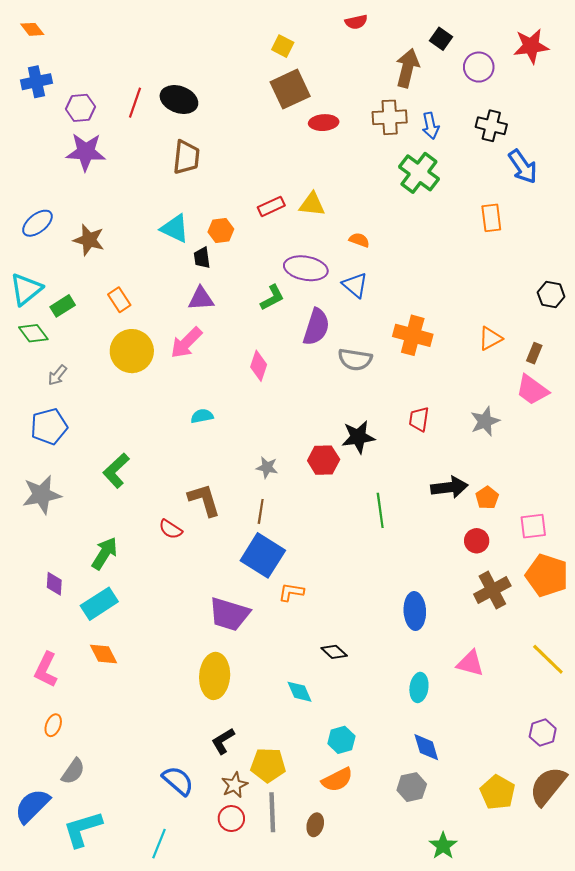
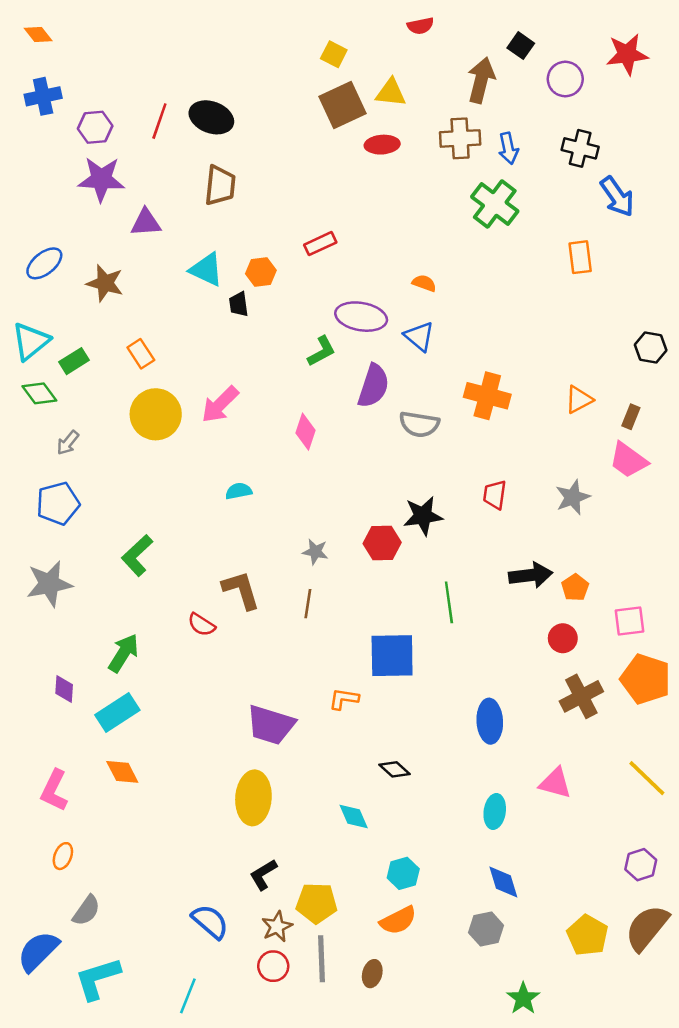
yellow triangle: (312, 204) -> (391, 93), moved
purple triangle: (201, 299) -> (146, 223), moved
blue square: (263, 555) -> (392, 656), moved, turned -33

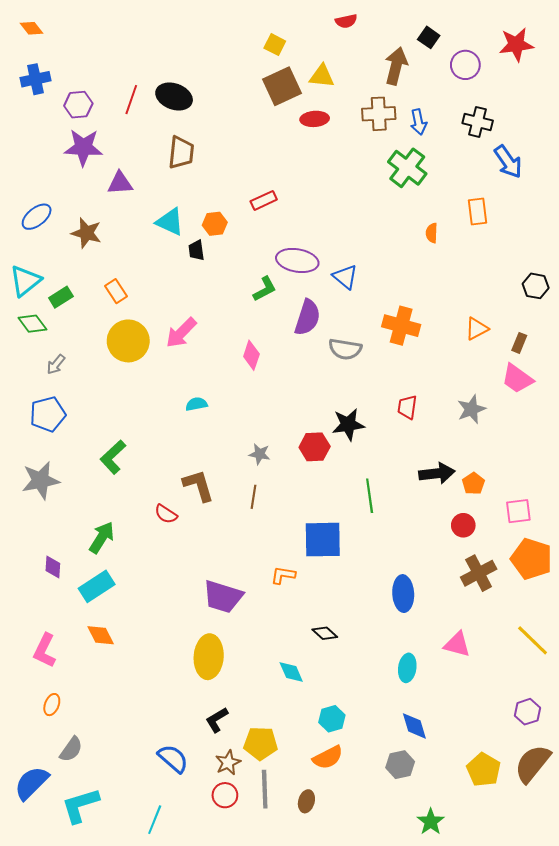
orange semicircle: (424, 283) -> (432, 233), moved, turned -108

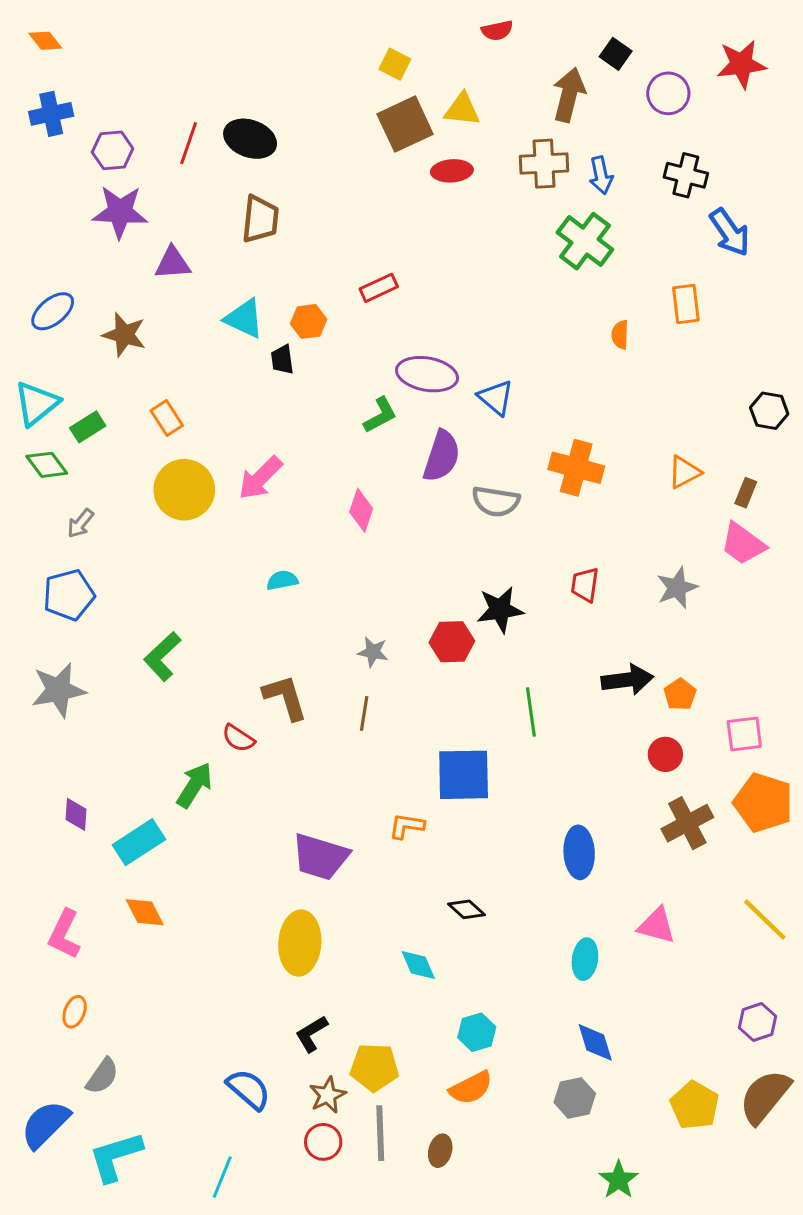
green arrow: (102, 538) -> (194, 785), moved

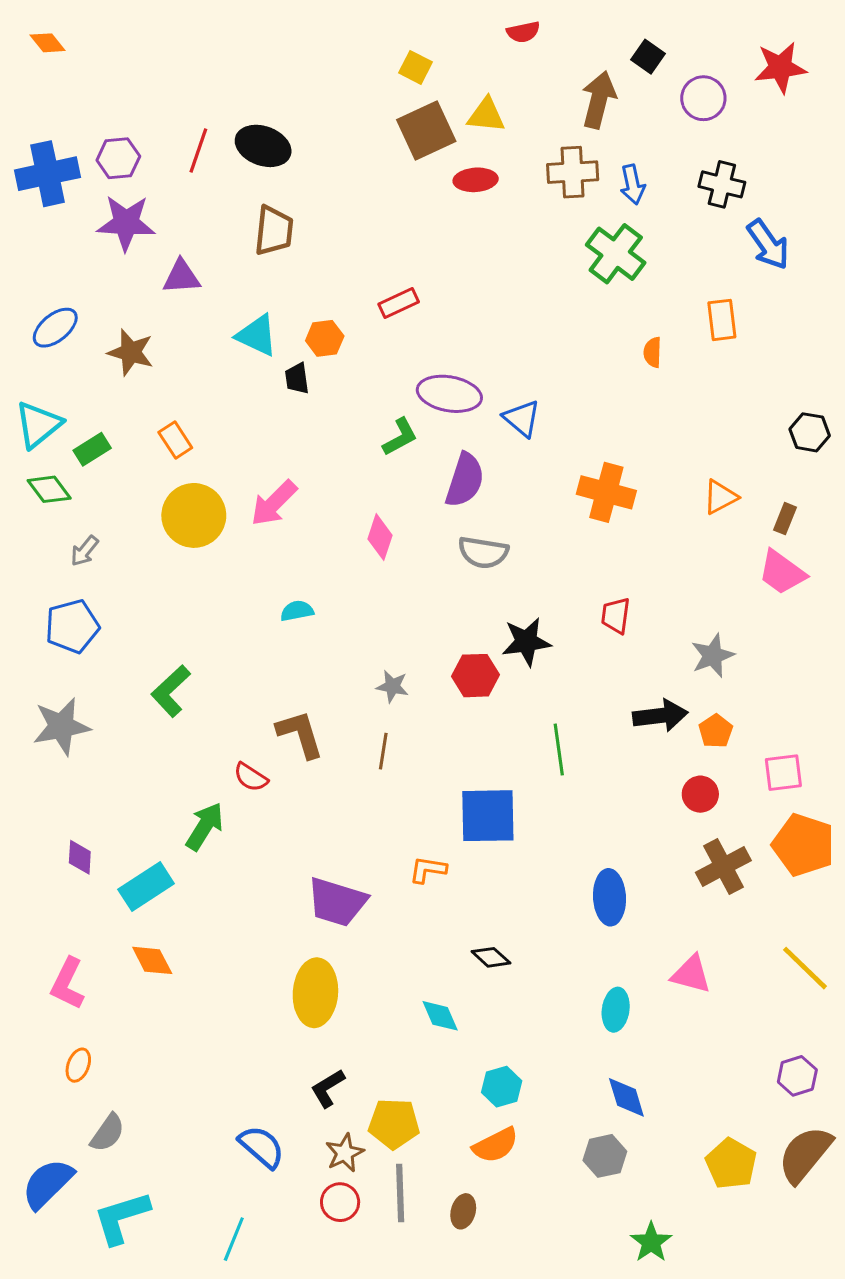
blue cross: (51, 114) -> (48, 174), moved, size x1.4
gray semicircle: (496, 501) -> (483, 552), moved
gray star: (677, 588) -> (713, 656), moved

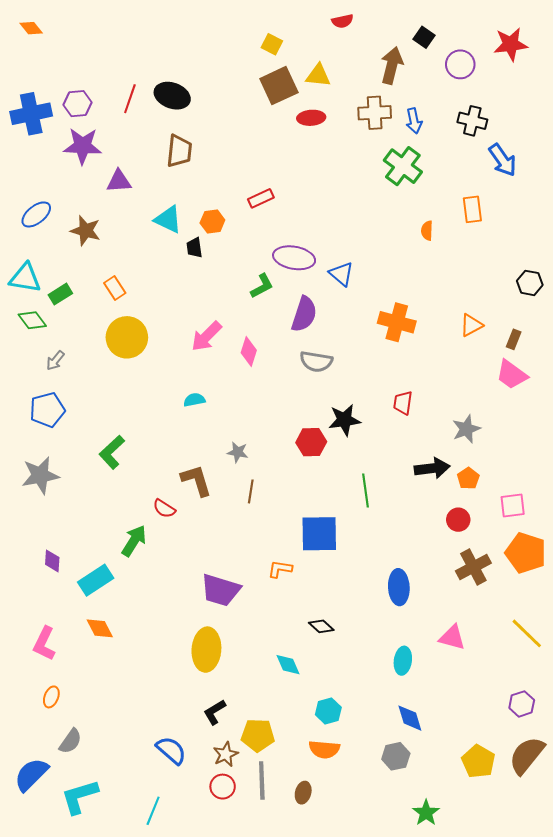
cyan triangle: (38, 425) -> (25, 278), turned 48
pink arrow: (274, 503) -> (206, 336), moved
gray star: (392, 686) -> (238, 452), moved
orange semicircle: (496, 1145) -> (324, 749), turned 32

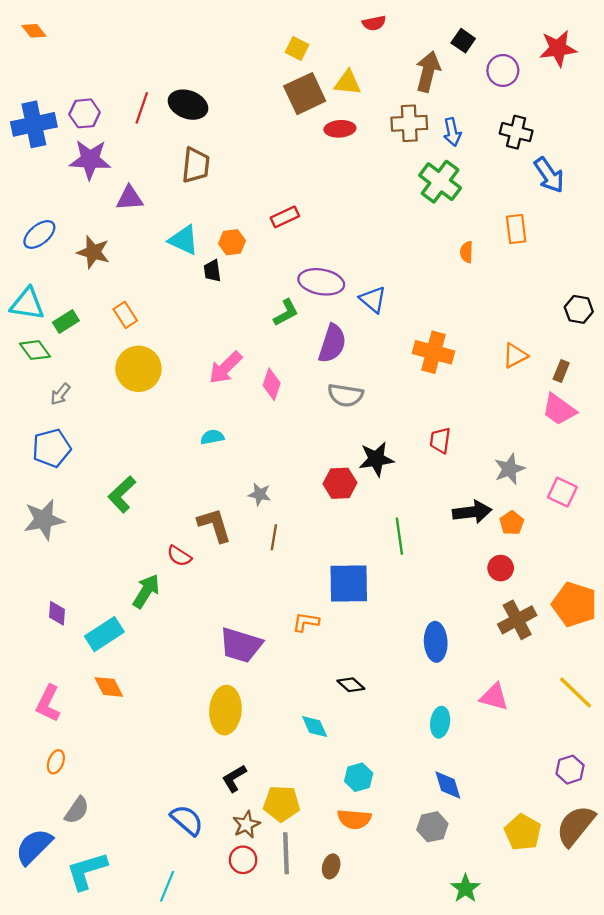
pink square: (513, 506) -> (562, 492), moved, turned 32

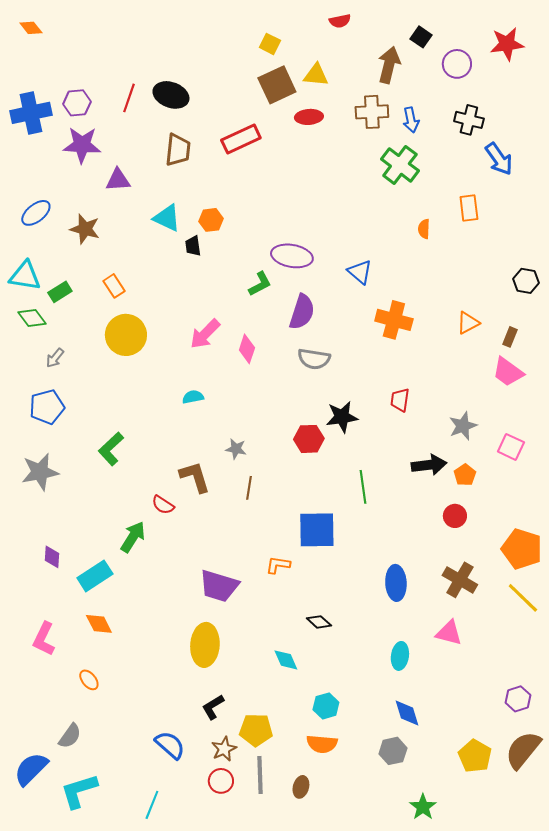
red rectangle: (285, 217) -> (241, 139), moved, size x1.5
blue triangle: (373, 299) -> (360, 272), moved
brown cross: (517, 620) -> (460, 580), moved, turned -32
yellow line: (576, 692) -> (523, 598), moved
orange ellipse: (56, 762) -> (89, 680), moved, turned -60

